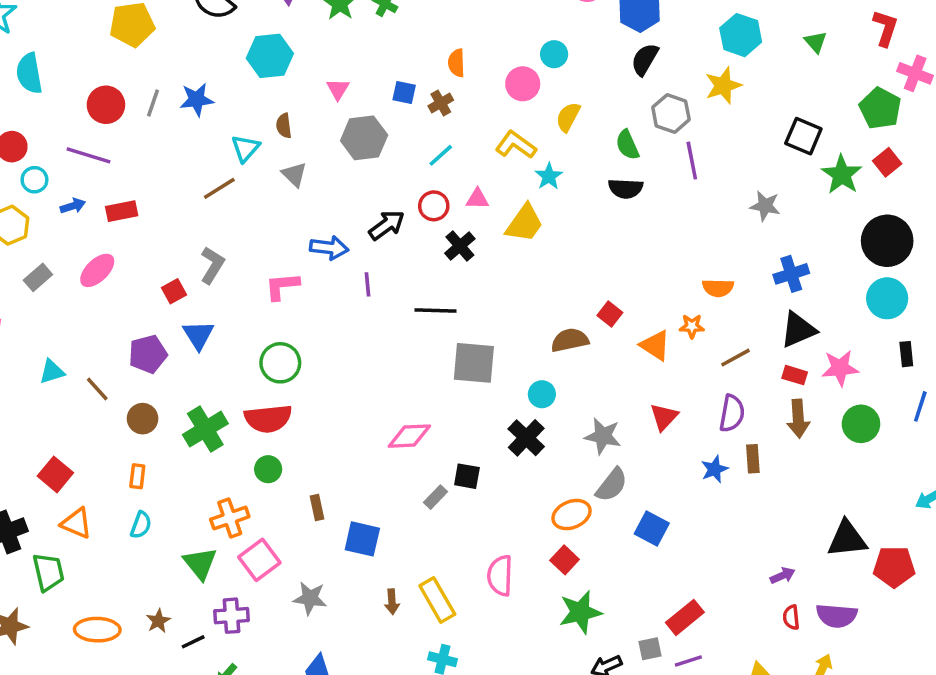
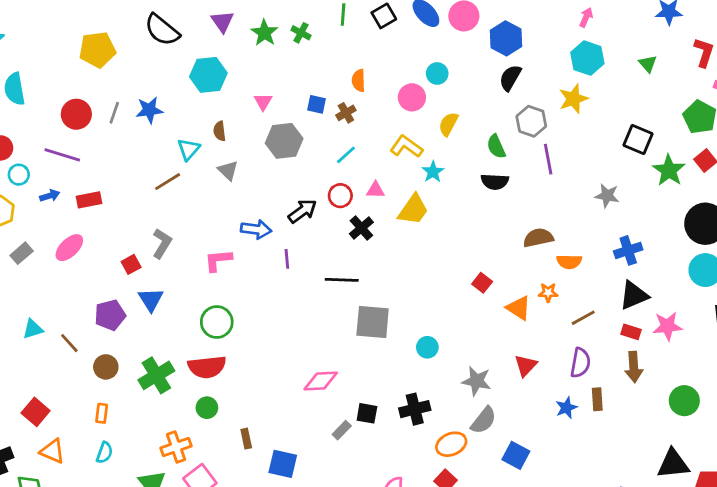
brown semicircle: (570, 340) -> (538, 238), moved
green circle: (861, 424) -> (684, 401), moved
black cross: (526, 438) -> (415, 409), moved, turned 32

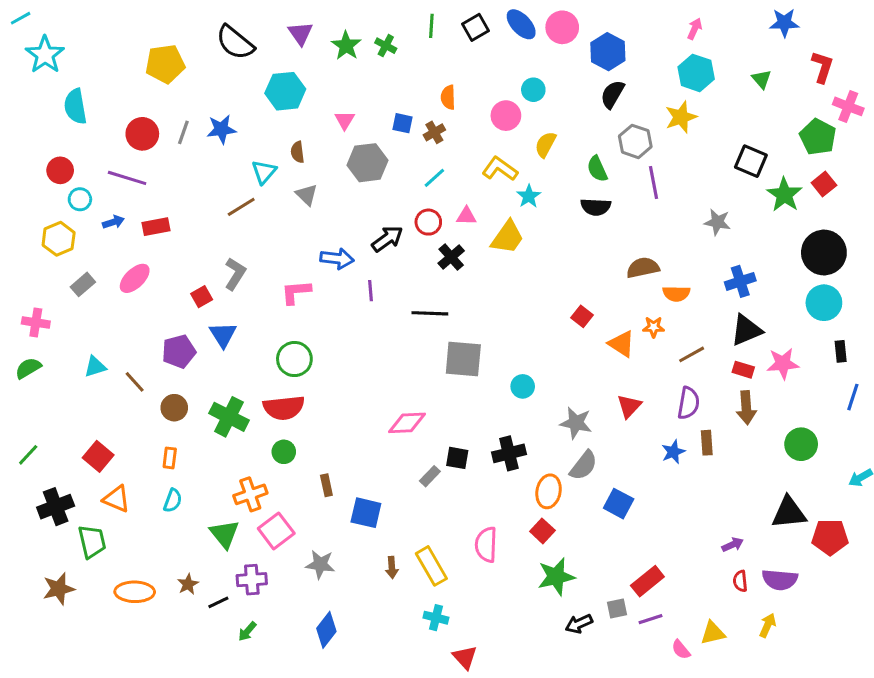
green cross: (156, 375) -> (229, 417), turned -32
orange ellipse: (451, 444) -> (549, 491), turned -56

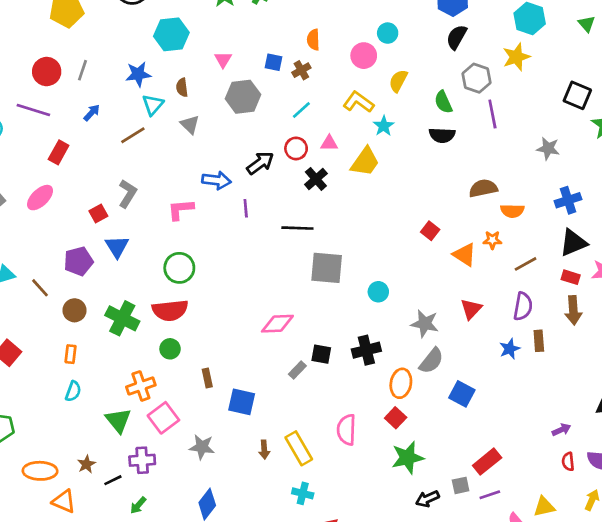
blue star: (221, 129) -> (138, 74), moved
blue arrow: (113, 222) -> (92, 113), moved, turned -30
red rectangle: (156, 227) -> (59, 152), turned -50
orange triangle: (116, 499) -> (64, 501), moved

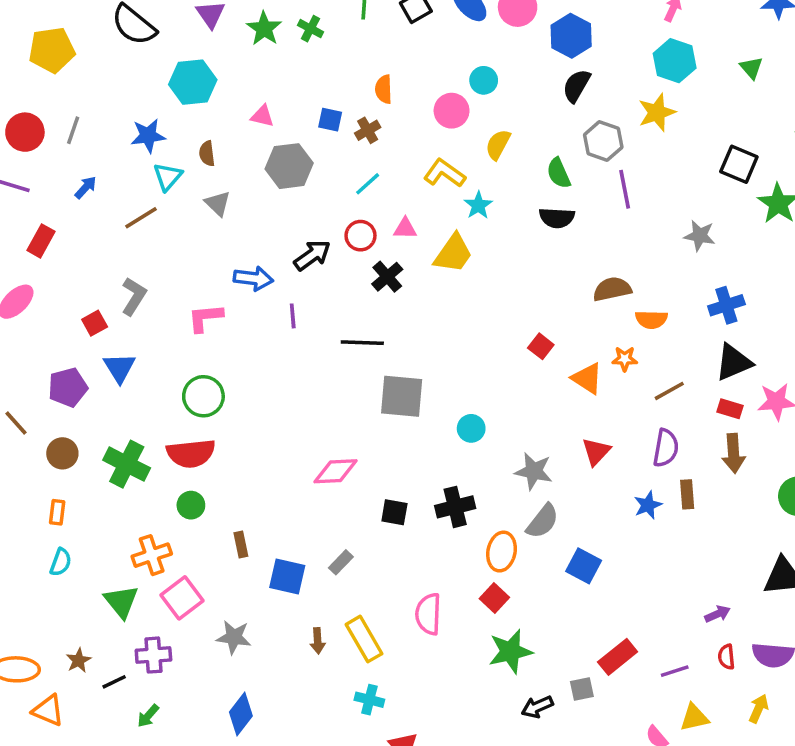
pink triangle: (223, 60) -> (262, 116), turned -48
gray rectangle: (297, 370) -> (341, 562), moved
purple line: (490, 495) -> (675, 671), moved

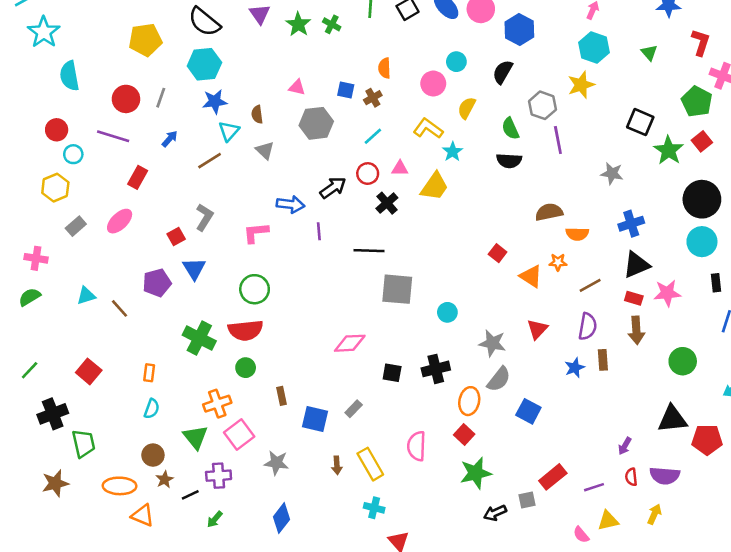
cyan hexagon: (193, 82) -> (204, 64), moved
black semicircle: (576, 86) -> (503, 72), moved
brown circle: (62, 453) -> (153, 455), moved
purple arrow: (717, 614) -> (625, 446), turned 144

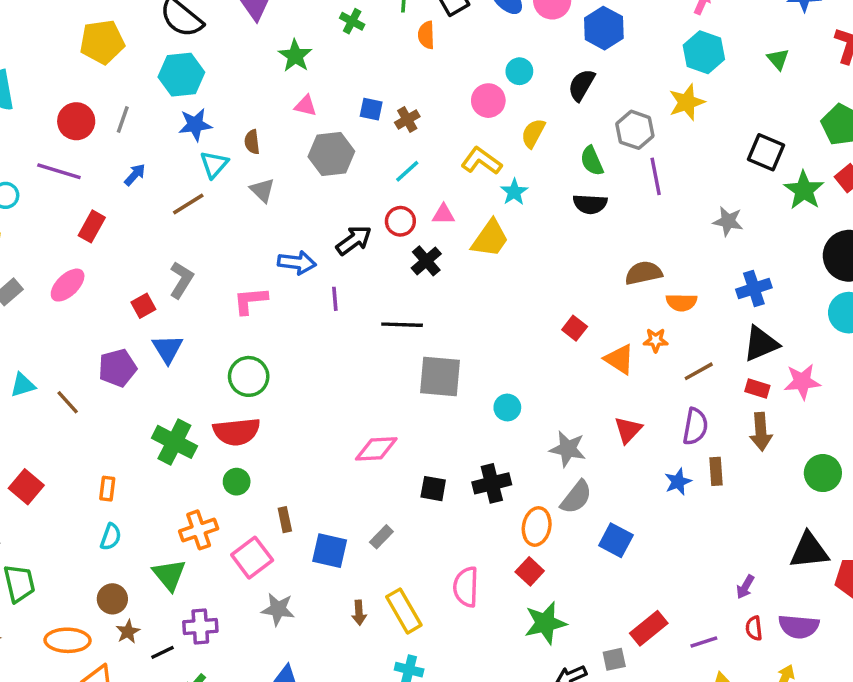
green star: (298, 24) -> (295, 56), moved
orange semicircle: (384, 68) -> (426, 35), moved
pink square: (239, 434) -> (252, 558), moved

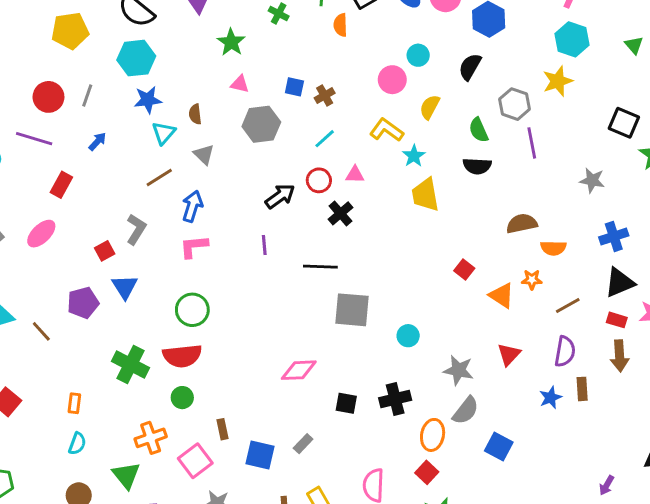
brown line: (188, 204) -> (159, 177), moved
yellow trapezoid: (490, 238) -> (425, 195), moved, turned 135
blue arrow: (297, 263) -> (192, 206), moved, turned -80

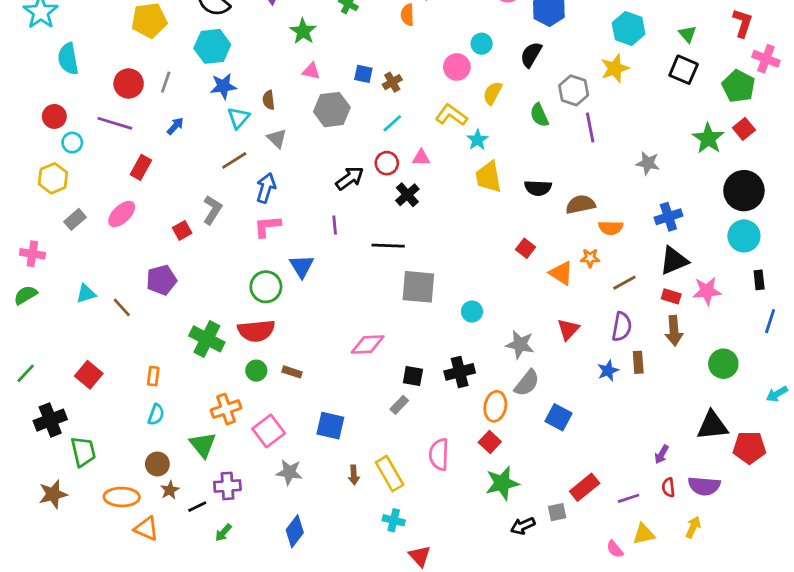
black square: (624, 123) -> (684, 70), moved
black semicircle: (477, 166) -> (538, 188), moved
blue triangle: (125, 287) -> (302, 266), moved
brown rectangle: (223, 429) -> (292, 372), moved, turned -60
gray rectangle: (303, 444) -> (399, 405), moved

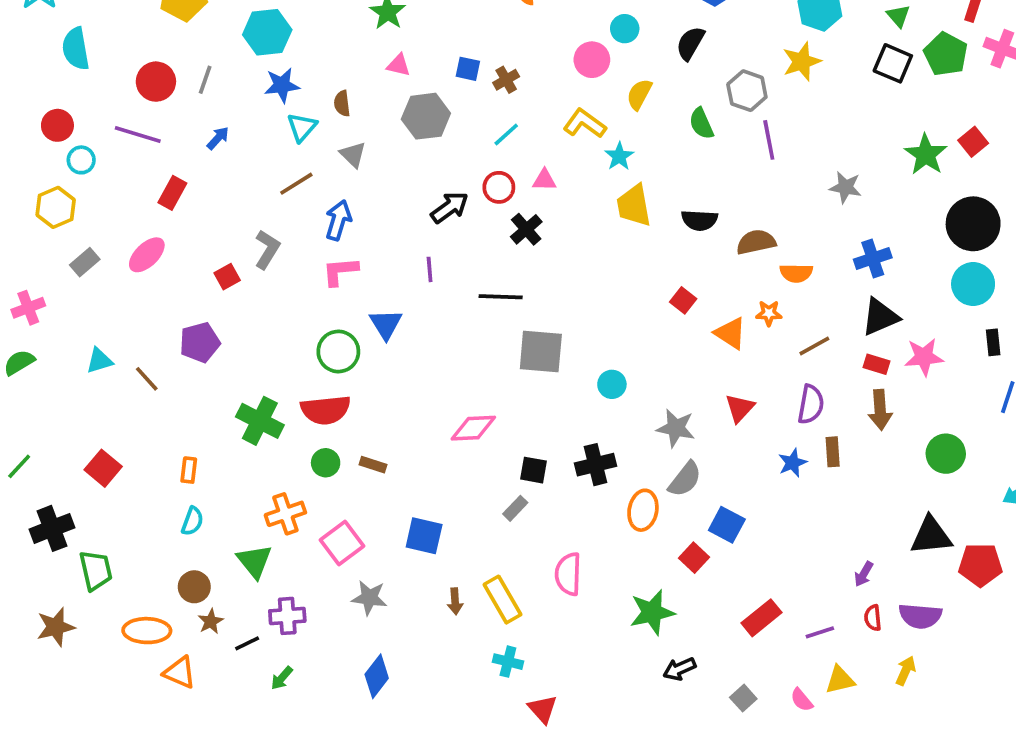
green pentagon: (738, 86) -> (946, 54), moved
pink cross: (32, 254) -> (28, 308), turned -30
red square: (490, 442) -> (694, 558), moved
gray square: (557, 512) -> (743, 698), moved, turned -30

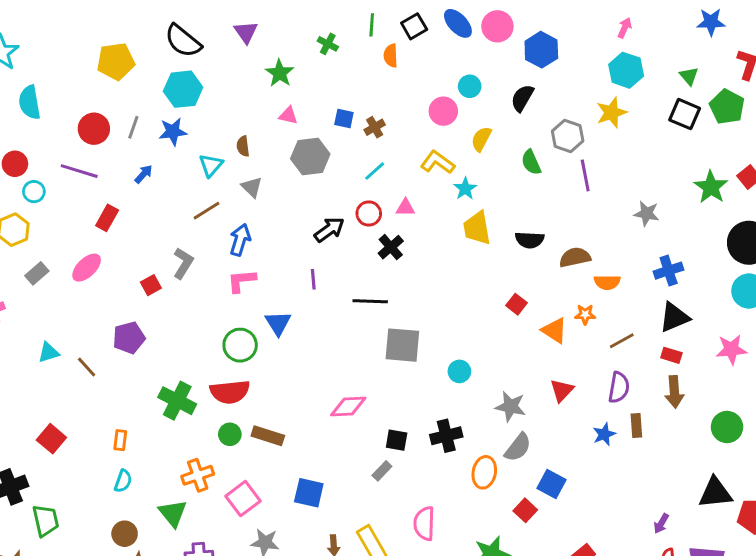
blue star: (282, 85) -> (173, 132), moved
pink star: (924, 357) -> (731, 349), moved
brown rectangle: (373, 465) -> (268, 436), size x1.5

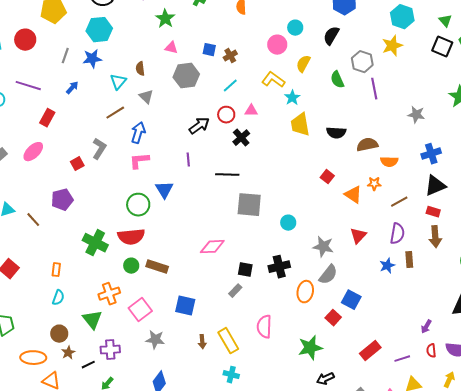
red circle: (94, 129) -> (25, 40), moved

